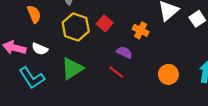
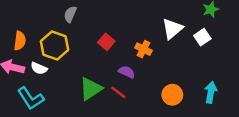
orange semicircle: (34, 14) -> (20, 41), moved, turned 30
yellow hexagon: (76, 27) -> (55, 45), moved
green triangle: (72, 69) -> (91, 89), moved

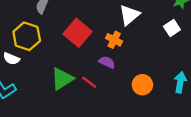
white triangle: (172, 29) -> (129, 15), moved
red square: (106, 42) -> (77, 33), size x1.6
purple semicircle: (127, 72) -> (107, 62), moved

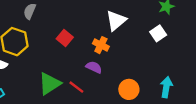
red square: (77, 33) -> (65, 38), size x0.6

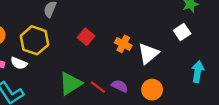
white triangle: (116, 21) -> (148, 54), moved
purple semicircle: (94, 67) -> (120, 86), moved
cyan arrow: (166, 87) -> (198, 72), moved

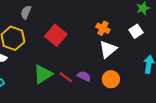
red square: (86, 37) -> (56, 35), size x1.5
orange cross: (123, 44) -> (103, 28), moved

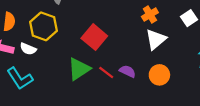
orange cross: (103, 28) -> (150, 15), turned 32
red square: (56, 35) -> (94, 37), moved

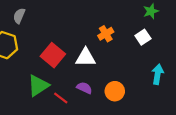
white triangle: (156, 39) -> (86, 57), moved, turned 40
red line: (106, 73) -> (61, 98), moved

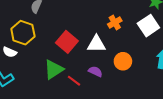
white square: (143, 37) -> (148, 26), size x1.5
orange circle: (115, 91) -> (123, 61), moved

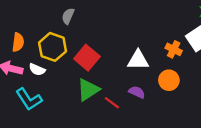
orange cross: (115, 22) -> (174, 49), moved, turned -32
red square: (67, 42) -> (87, 58), moved

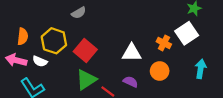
gray semicircle: (68, 16) -> (79, 13), moved, turned -144

